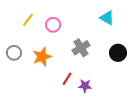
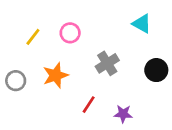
yellow line: (28, 20) -> (33, 37), moved
gray circle: (14, 53) -> (16, 81), moved
purple star: (85, 86) -> (123, 114), moved

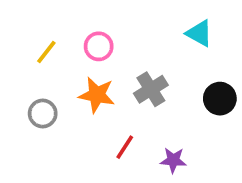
orange star: (55, 75) -> (97, 95), moved, turned 30
gray circle: (16, 81) -> (43, 114), moved

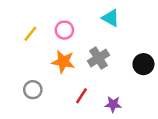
cyan triangle: (199, 33) -> (111, 18), moved
gray circle: (43, 114) -> (33, 90), moved

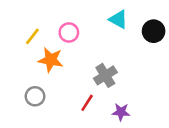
gray cross: (98, 58) -> (105, 75), moved
orange star: (63, 62) -> (51, 60), moved
black circle: (143, 64) -> (154, 31), moved

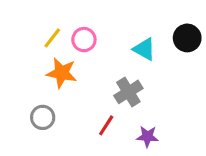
cyan triangle: (118, 19) -> (144, 49), moved
yellow line: (32, 36) -> (52, 38), moved

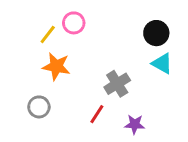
black circle: (187, 38) -> (156, 33), moved
pink circle: (84, 40) -> (74, 23), moved
cyan triangle: (144, 49) -> (162, 63), moved

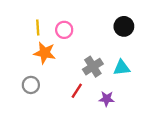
pink circle: (74, 23) -> (64, 30), moved
yellow line: (48, 34) -> (38, 28), turned -42
cyan triangle: (162, 63) -> (122, 68), moved, turned -36

